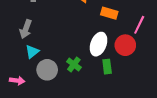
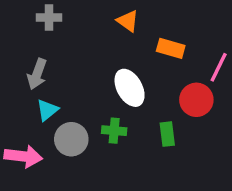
white ellipse: (99, 44) -> (130, 88), moved, turned -50
green cross: (74, 64) -> (114, 131), turned -32
pink arrow: (17, 81) -> (23, 156), size x1.5

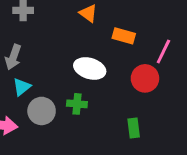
white ellipse: (130, 88) -> (90, 68), turned -44
green rectangle: (167, 134) -> (134, 128), moved

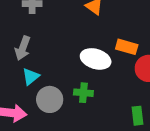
orange rectangle: (124, 36) -> (127, 47), moved

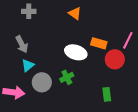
gray arrow: (23, 48) -> (22, 44), turned -48
green cross: (83, 93) -> (67, 77), turned -32

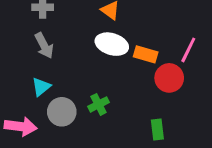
gray arrow: (22, 44) -> (44, 46), moved
white ellipse: (76, 52) -> (112, 44), moved

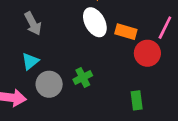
white ellipse: (112, 44) -> (95, 22), turned 44

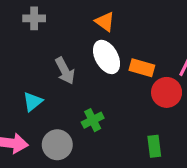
gray arrow: (33, 24) -> (65, 71), moved
gray circle: (49, 84) -> (57, 145), moved

